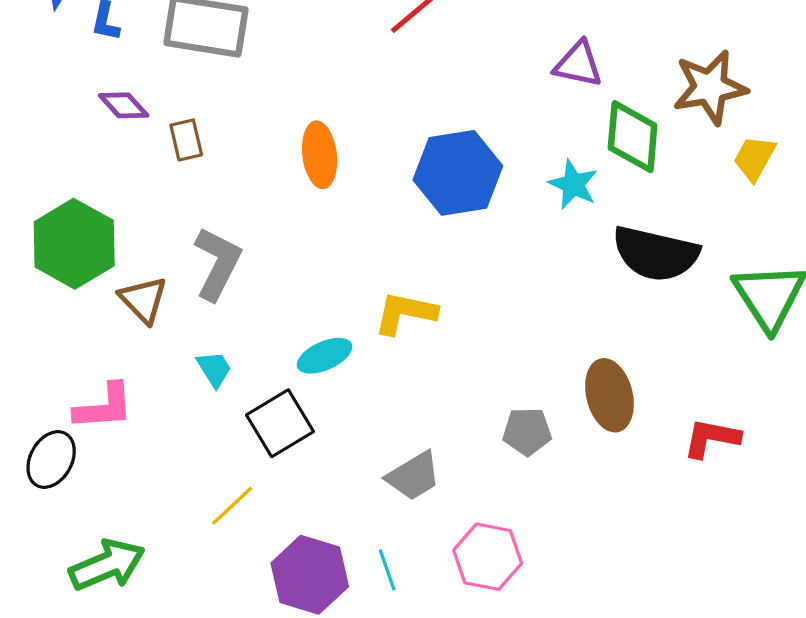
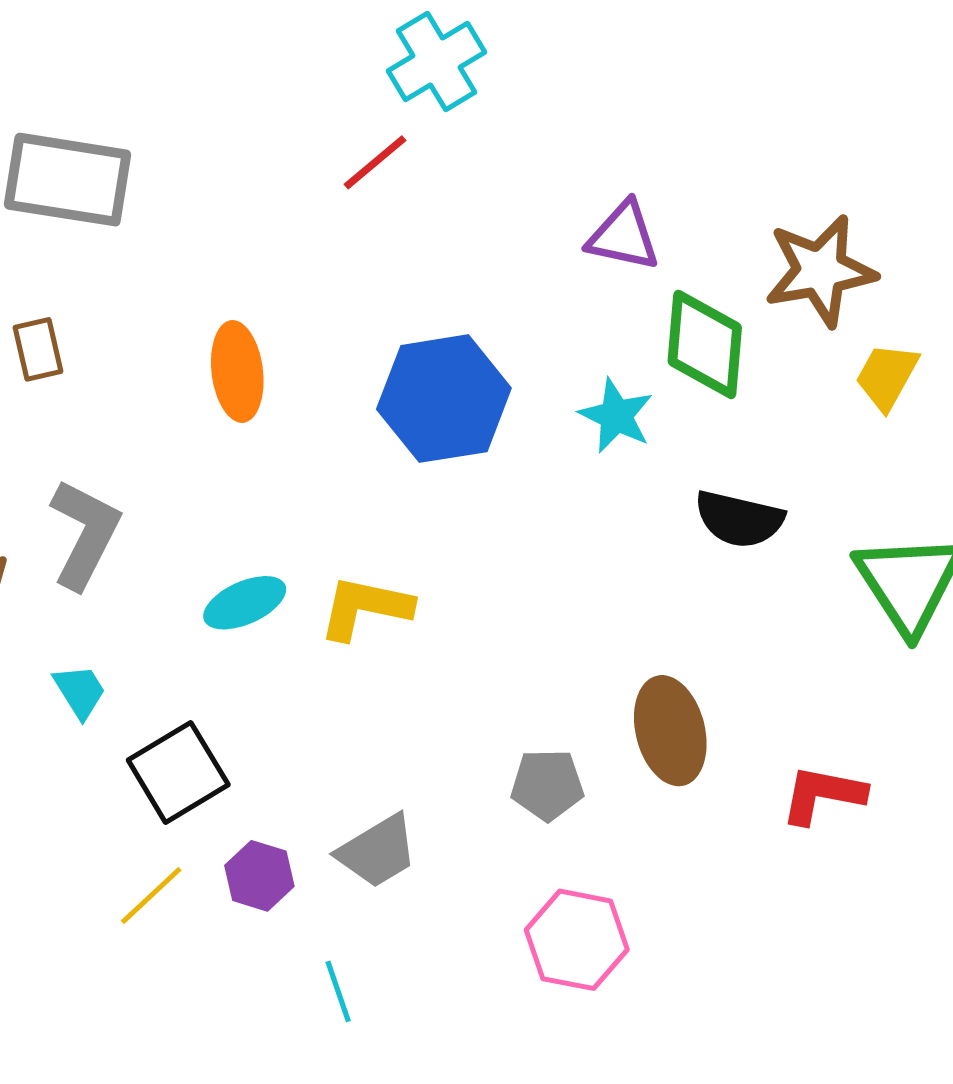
black semicircle: (656, 254) -> (739, 519), size x0.7
cyan ellipse: (325, 356) -> (245, 603), moved
yellow line: (232, 506) -> (151, 896), moved
pink hexagon: (488, 557) -> (577, 940), moved
purple hexagon: (310, 575) -> (259, 876), moved, size x0.6

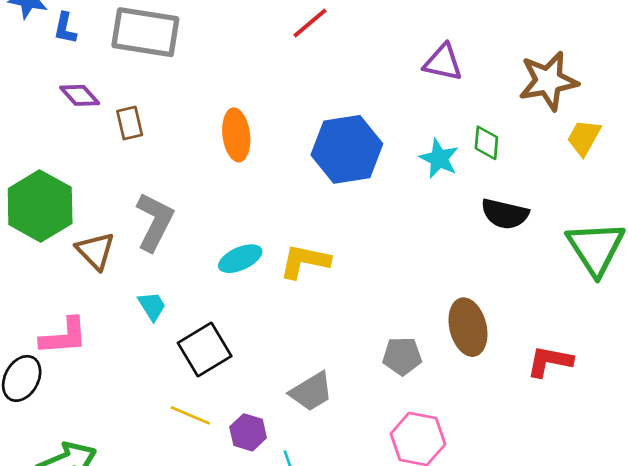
green diamond: (705, 344) -> (486, 143), moved, size x0.6
purple hexagon: (259, 876) -> (248, 432), moved
yellow line: (151, 896) -> (190, 415), turned 66

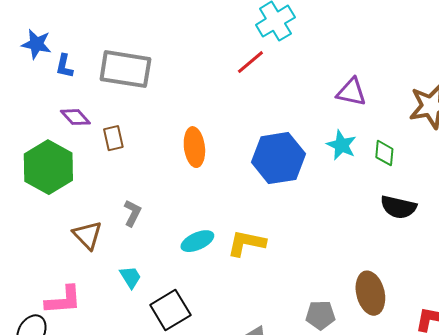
cyan star: (439, 159) -> (341, 145), moved
green hexagon: (40, 206) -> (48, 167), moved
gray L-shape: (155, 222) -> (132, 213), size x0.6

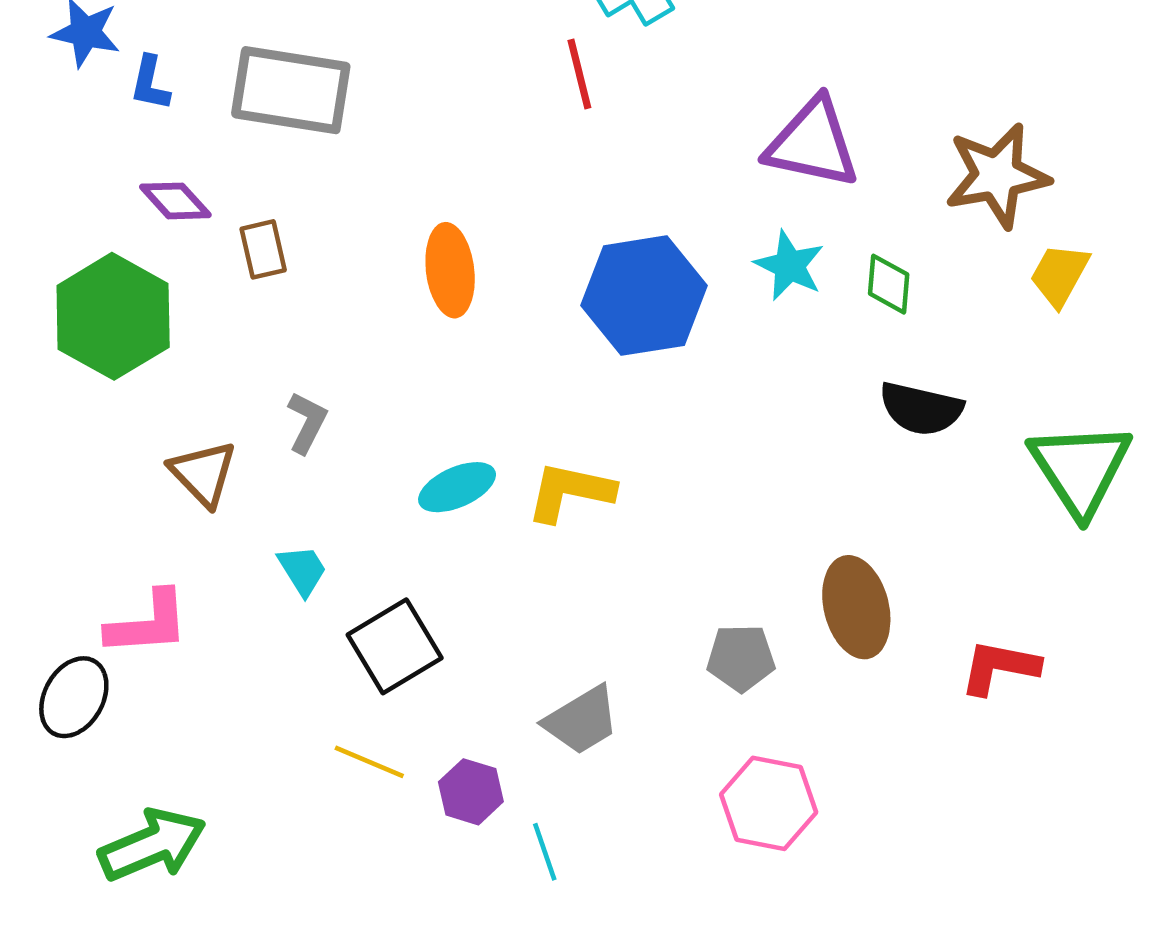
red line: (250, 62) -> (579, 74), turned -64
purple triangle: (351, 92) -> (812, 143), size x1.4

